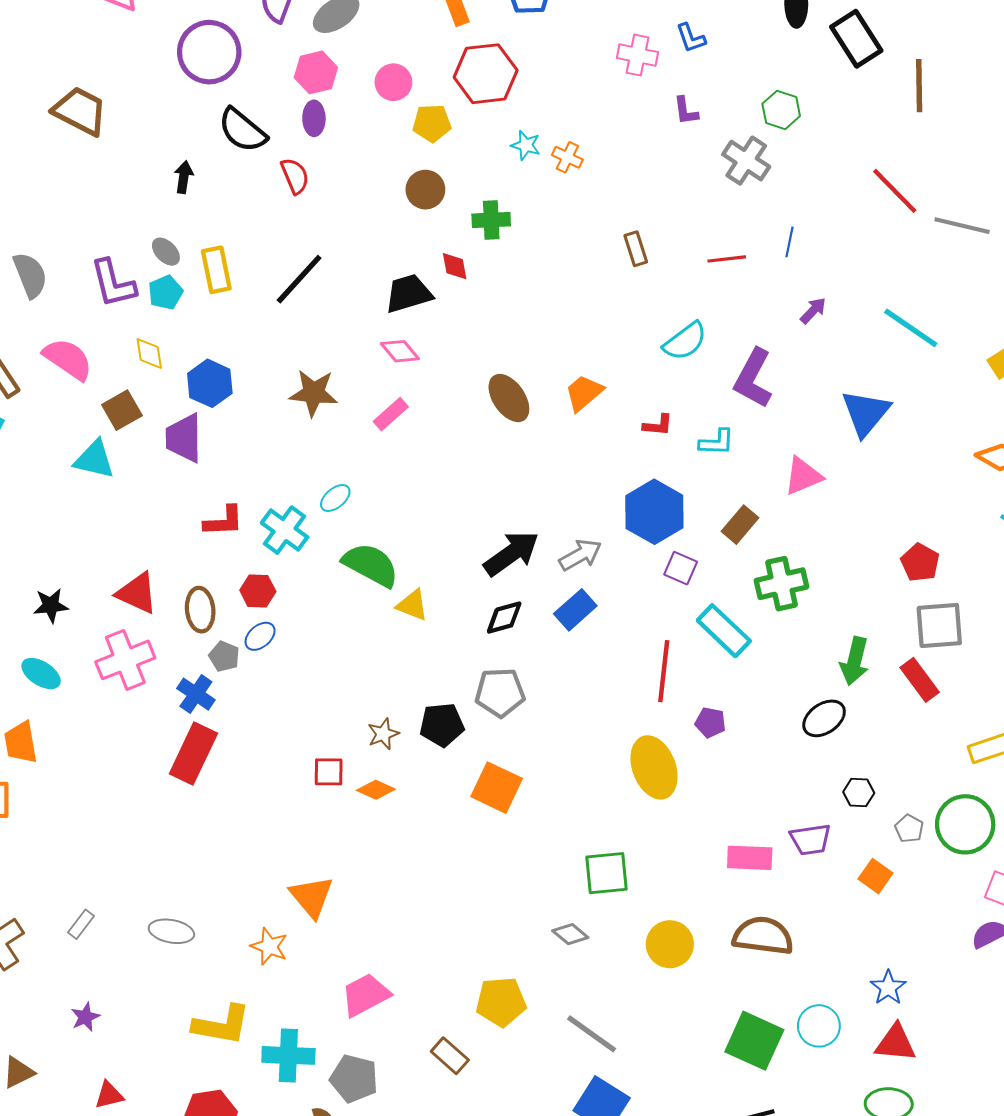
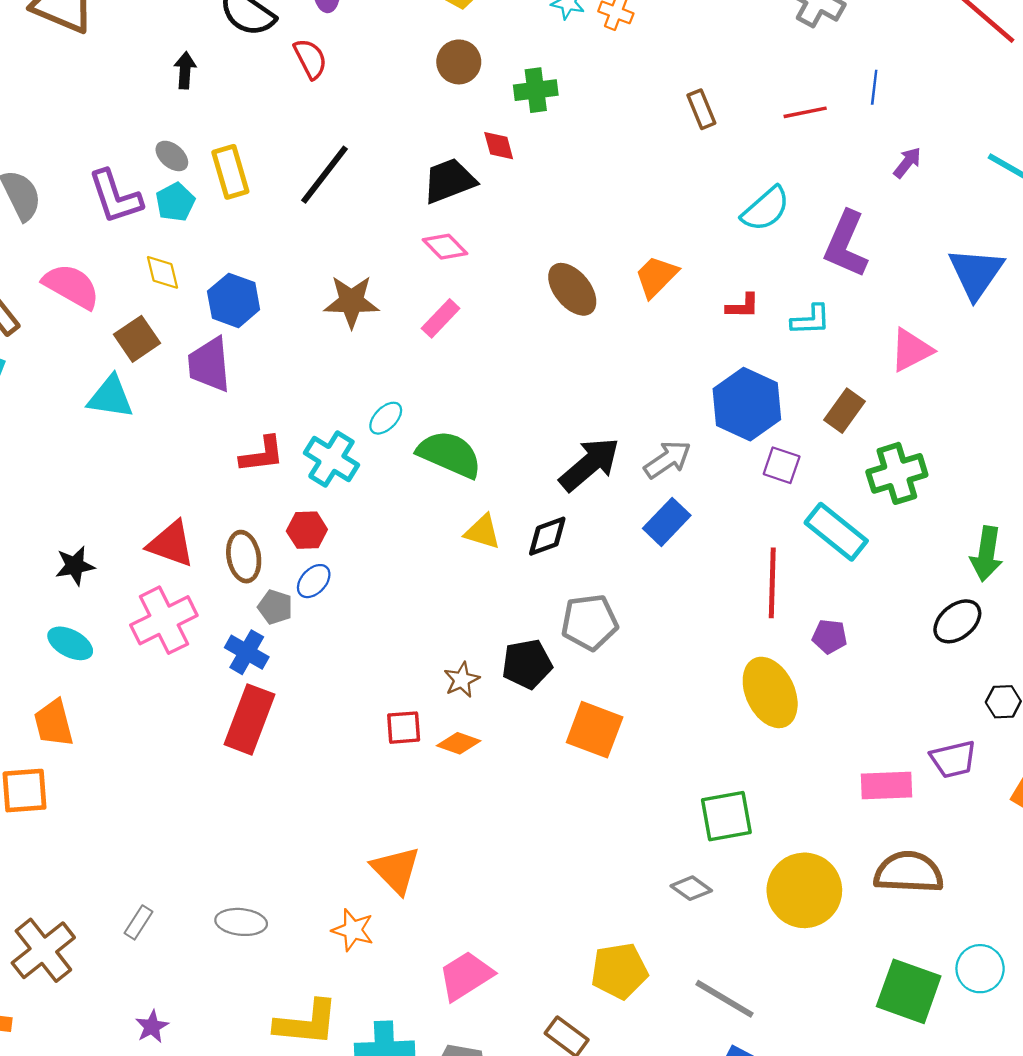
green semicircle: (371, 565) -> (449, 454), moved
black diamond: (504, 618) -> (547, 536), moved
yellow circle: (670, 944) -> (804, 890), size x1.4

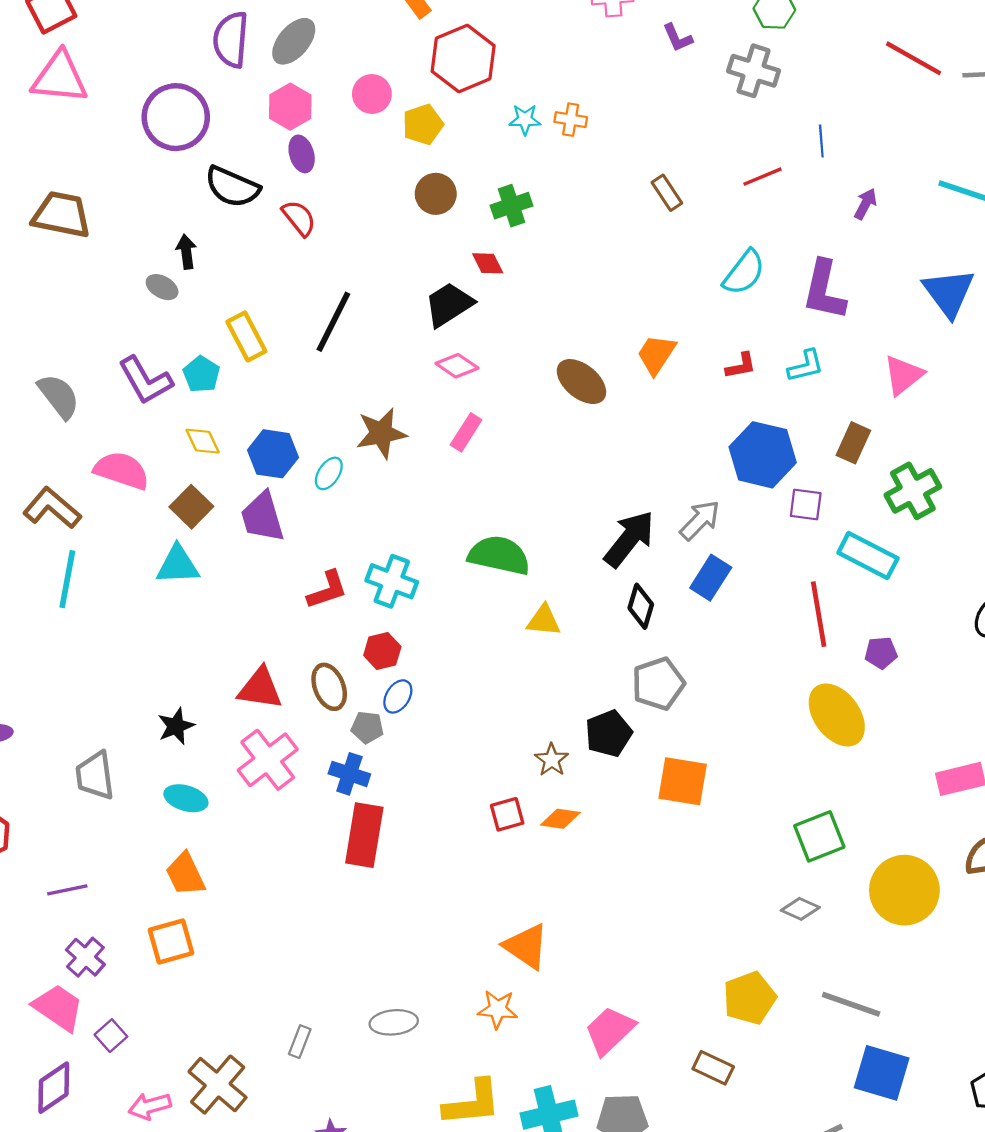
gray ellipse: (172, 156) -> (162, 287), moved
cyan ellipse: (386, 418) -> (329, 473), moved
black diamond: (547, 536) -> (641, 606), moved, turned -42

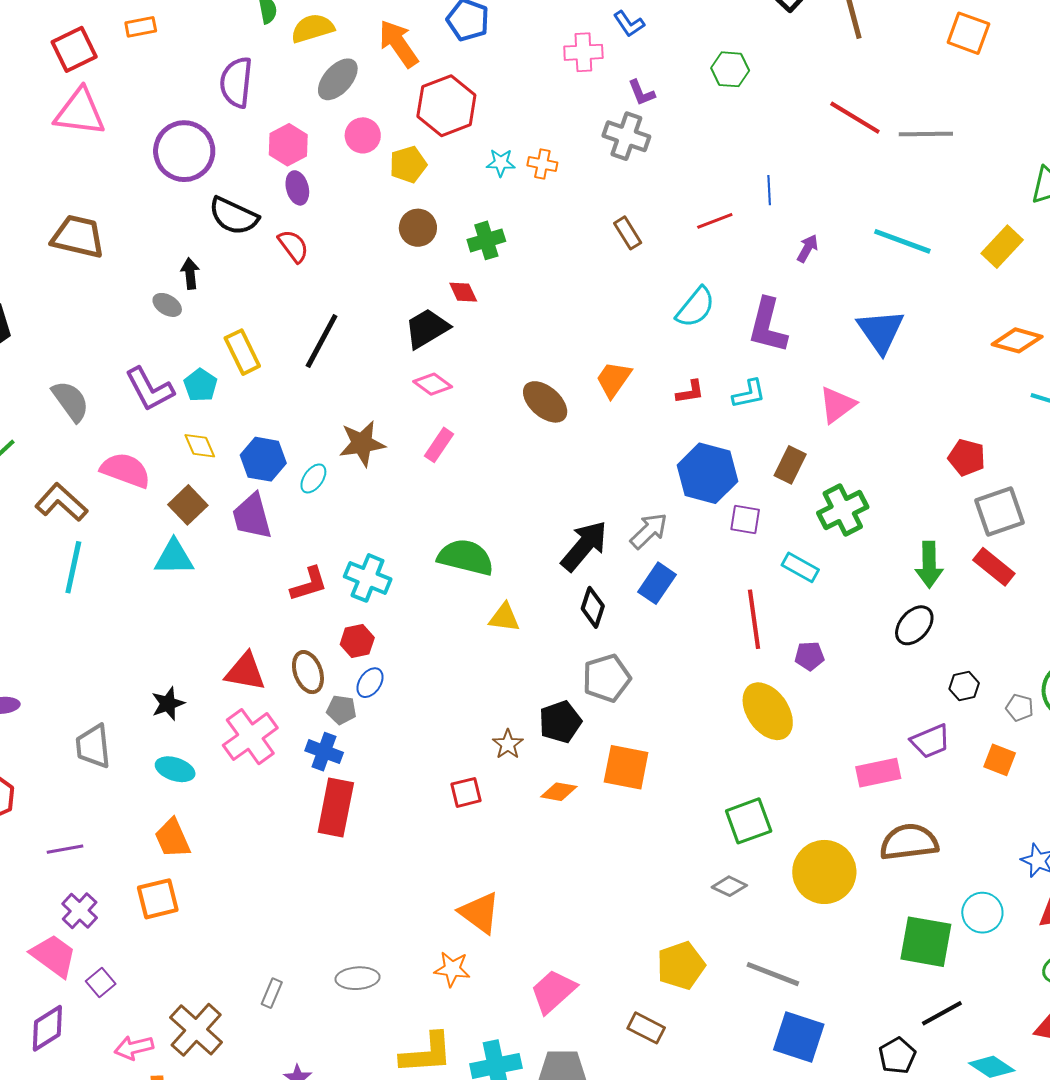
gray ellipse: (294, 41) -> (338, 79), moved
gray cross: (754, 71) -> (626, 136), moved
cyan rectangle: (868, 555) -> (800, 567), size x0.7
orange diamond: (560, 819) -> (559, 792), moved

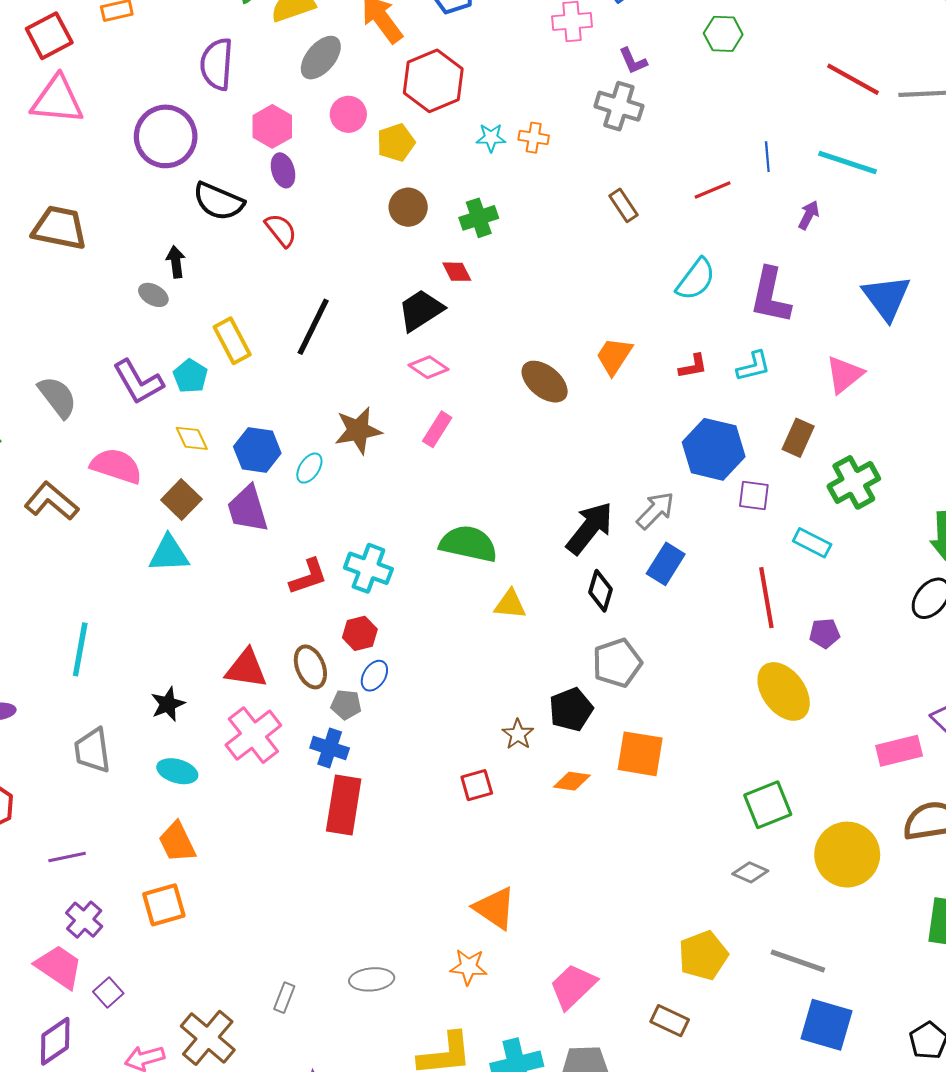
cyan line: (902, 241) -> (847, 163), moved
cyan line: (73, 567) -> (80, 649), moved

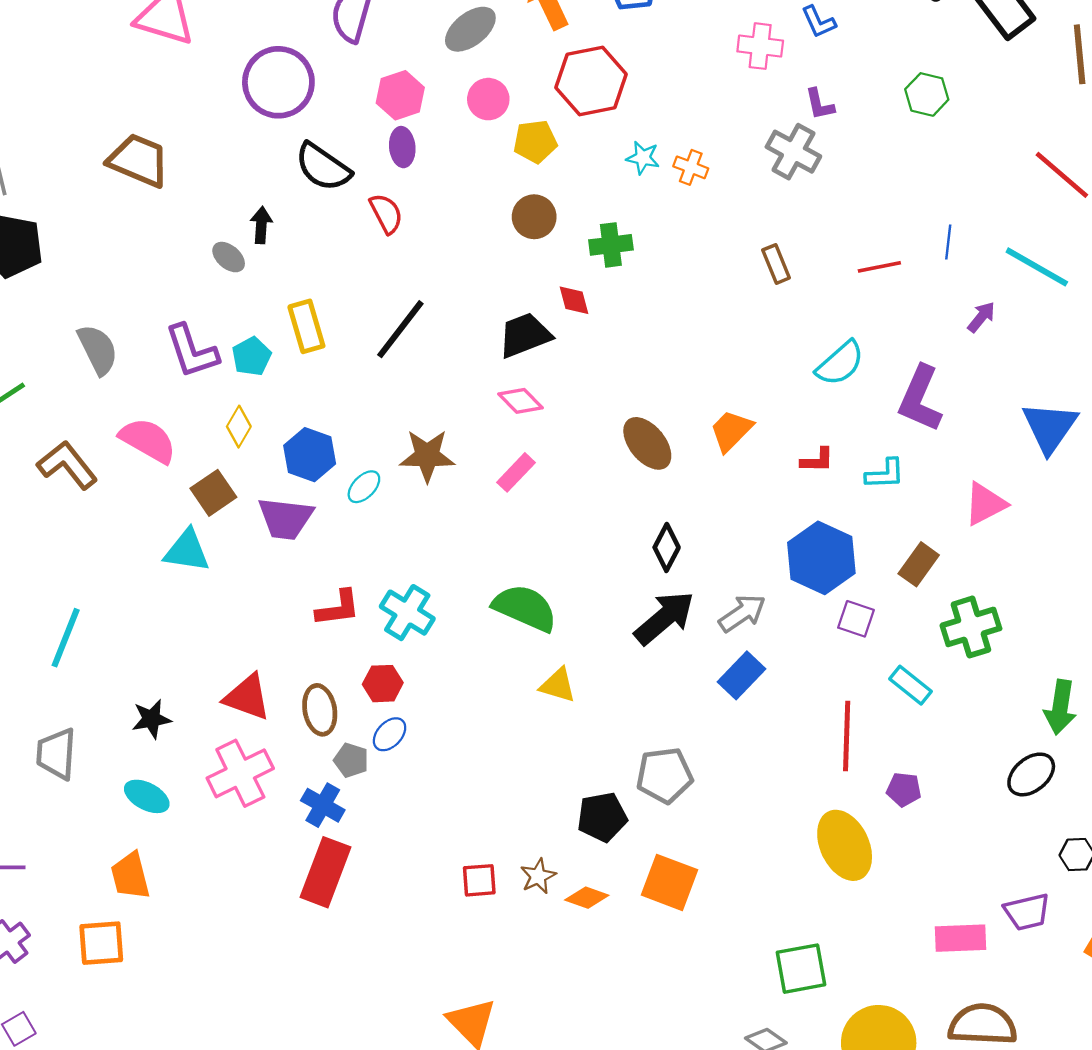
yellow diamond: (192, 438) -> (239, 427), turned 44
purple trapezoid: (248, 509) -> (285, 518), turned -78
black diamond: (600, 591) -> (667, 547), moved
brown star: (518, 734) -> (538, 876), moved

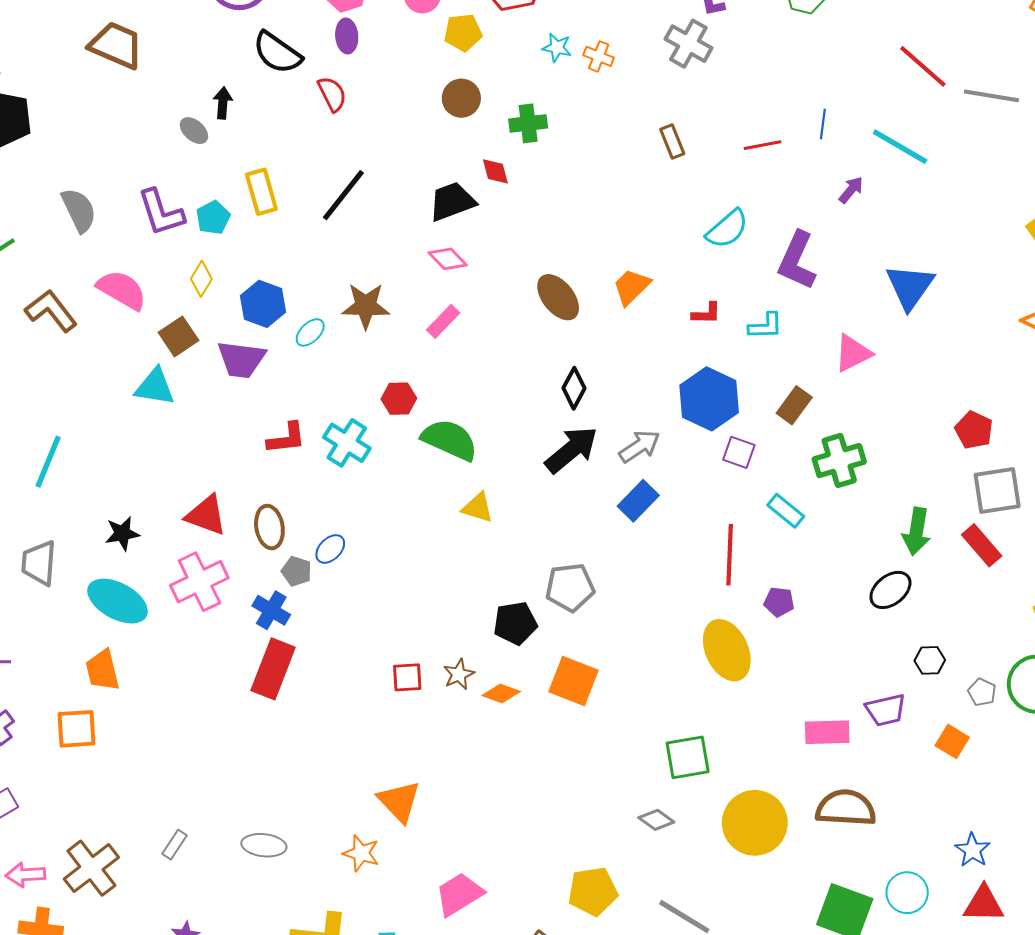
red hexagon: (383, 684) -> (399, 399), moved
cyan ellipse: (147, 796) -> (118, 601), size x1.5

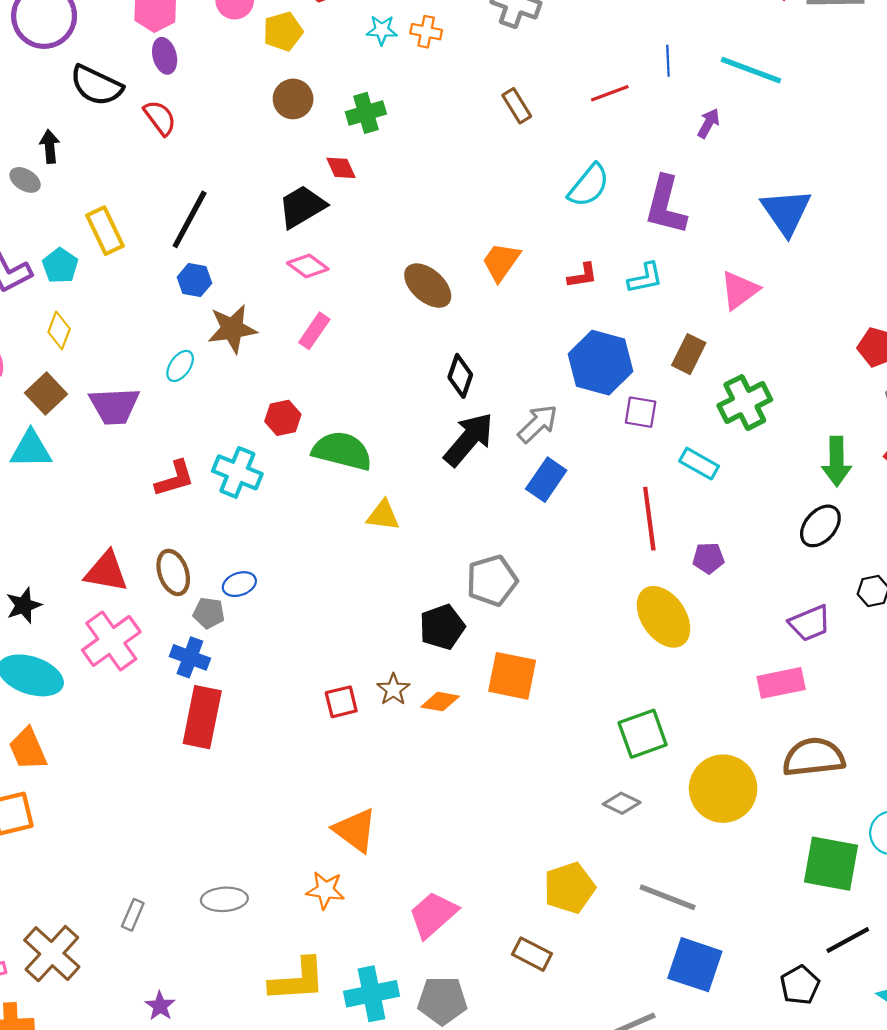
blue hexagon: (263, 304) -> (194, 280), moved, size x0.7
blue ellipse: (330, 549) -> (239, 584), turned 36
purple trapezoid: (886, 710) -> (810, 623), moved

